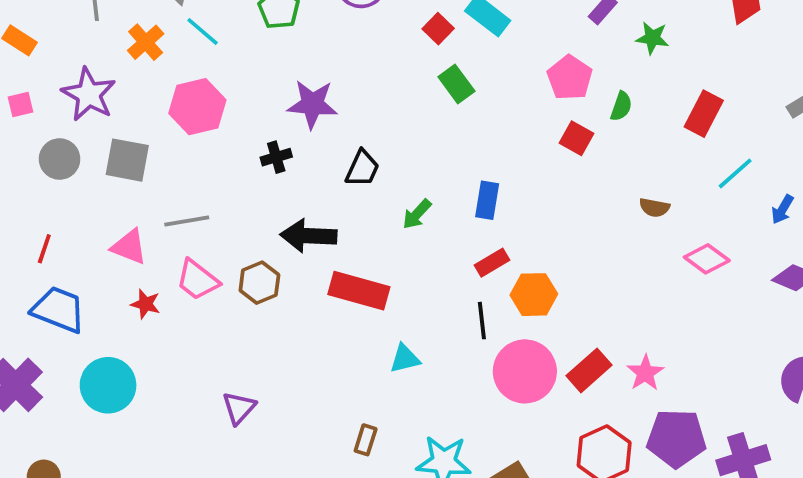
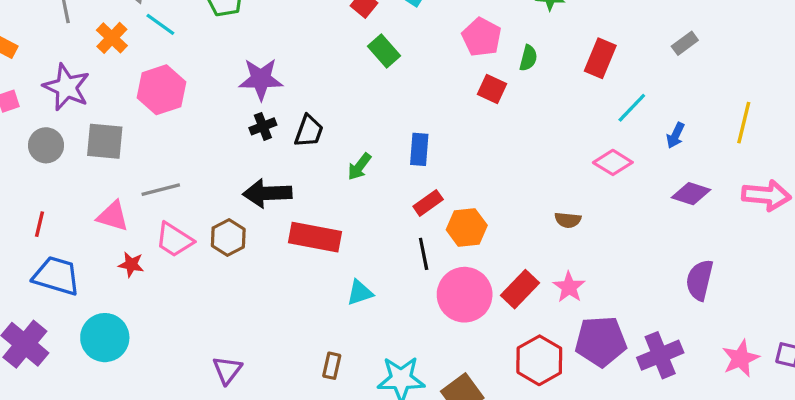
black cross: (276, 157) -> (263, 126), moved
brown semicircle: (654, 208) -> (568, 220), moved
pink diamond: (707, 259) -> (613, 162), moved
purple triangle: (239, 408) -> (227, 370), moved

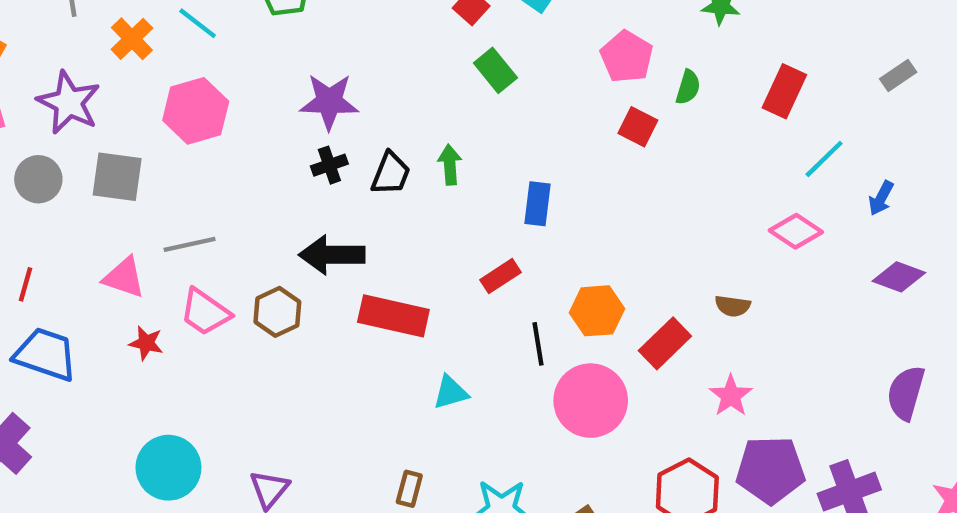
green arrow: (359, 167) -> (450, 165), moved, turned 136
red rectangle: (428, 203) -> (501, 276), moved
red rectangle: (520, 289) -> (665, 343), moved
cyan circle: (105, 338) -> (168, 468), moved

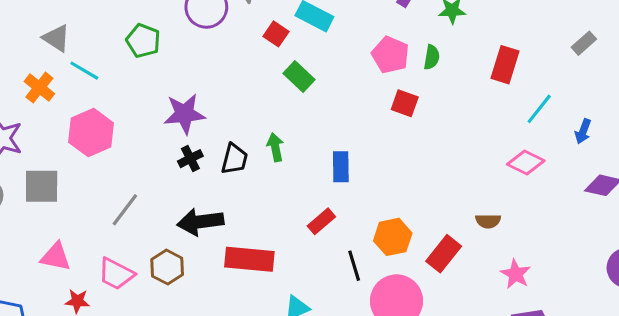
green semicircle: (688, 87) -> (432, 57), moved
gray line: (190, 244) -> (125, 210), moved, turned -33
pink star: (731, 396) -> (516, 274), moved

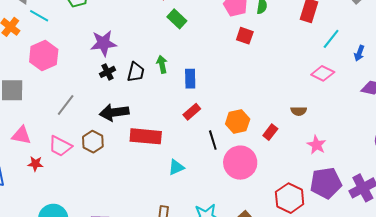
blue rectangle: (341, 167) -> (190, 79), moved
red rectangle: (444, 254) -> (270, 132), size x0.7

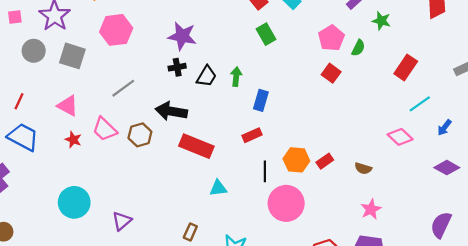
red rectangle: (270, 132) -> (325, 161), moved

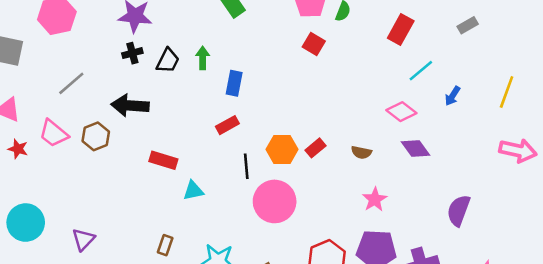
red rectangle: (196, 146) -> (163, 160), moved, size x0.7
purple diamond: (447, 168) -> (415, 148), moved, turned 30

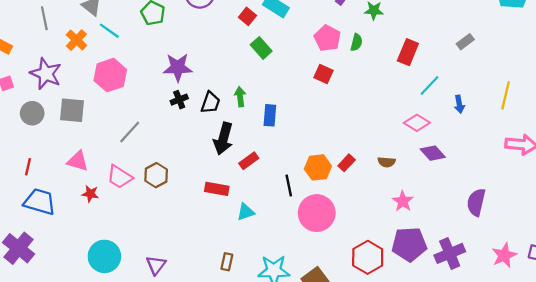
red square: (314, 44) -> (323, 74), moved
blue arrow: (452, 96) -> (459, 104), turned -35
black arrow: (130, 105) -> (223, 139), moved, turned -72
red rectangle: (227, 125) -> (249, 161), moved

